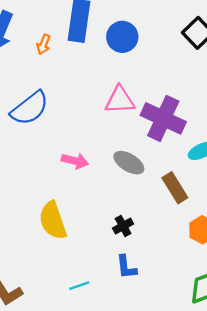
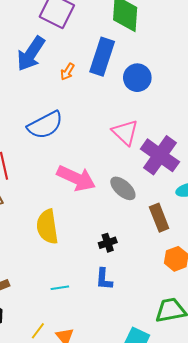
pink triangle: (120, 100) -> (125, 132), turned 36
pink arrow: (75, 161) -> (76, 178), size x1.6

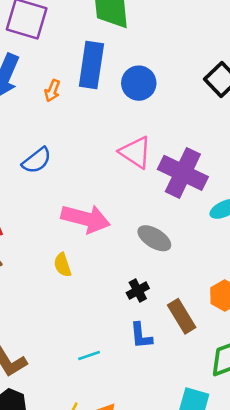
blue semicircle: (45, 125) -> (37, 160), size x0.7
gray ellipse: (123, 188) -> (154, 238), moved
brown rectangle: (159, 218) -> (182, 316), moved
yellow semicircle: (47, 227) -> (62, 265), moved, size x0.6

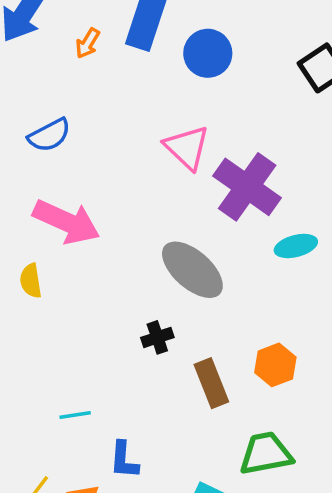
pink arrow: (86, 219) -> (66, 222), moved
gray ellipse: (154, 238) -> (192, 270), size x1.4
yellow semicircle: (62, 265) -> (31, 281), moved
blue L-shape: (141, 336) -> (124, 460), moved

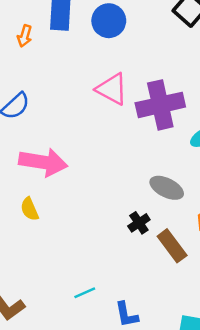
purple cross: (247, 187) -> (160, 105), turned -33
gray ellipse: (192, 270) -> (167, 188), moved, size x0.7
black cross: (157, 337) -> (139, 223), moved

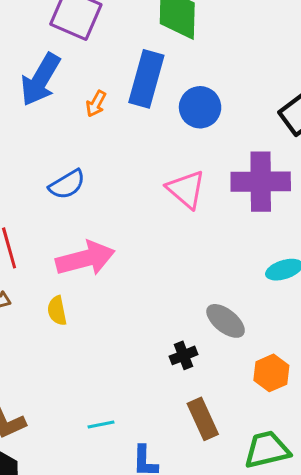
purple cross: (160, 105) -> (261, 182), moved
pink arrow: (43, 162) -> (85, 258), turned -36
brown rectangle: (172, 246) -> (203, 419), moved

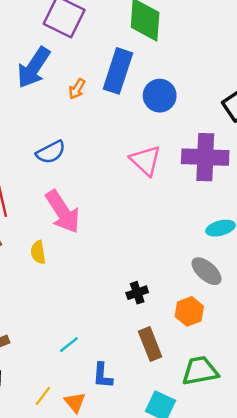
pink arrow: (85, 258) -> (63, 212), turned 69
gray ellipse: (226, 321) -> (207, 271), moved
orange hexagon: (271, 373) -> (189, 311), moved
cyan line: (101, 425) -> (69, 345), turned -30

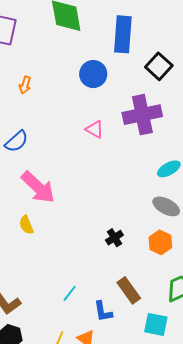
blue rectangle: (118, 71) -> (123, 34), moved
pink triangle: (145, 160) -> (95, 129), size x0.7
brown rectangle: (150, 344) -> (129, 290), moved

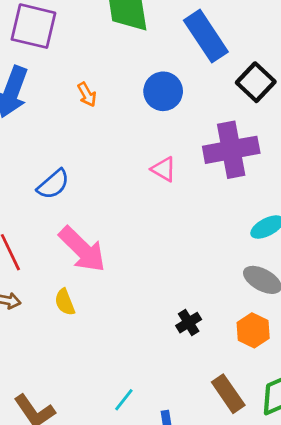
blue rectangle: (123, 34) -> (206, 36), turned -39
orange arrow: (25, 85) -> (87, 95), moved, turned -48
brown rectangle: (129, 290) -> (228, 394), moved

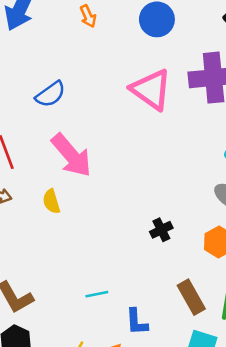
pink triangle: (164, 169) -> (151, 90), size x1.8
cyan line: (124, 400) -> (97, 294), turned 35

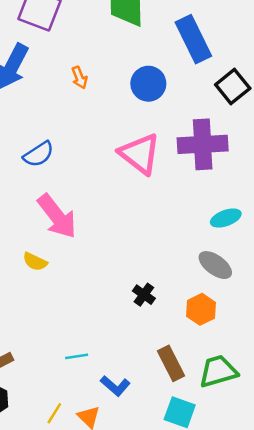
yellow semicircle: (51, 201) -> (35, 262), turned -50
black cross: (161, 230) -> (144, 295), turned -30
blue L-shape: (137, 322) -> (115, 386), turned -48

